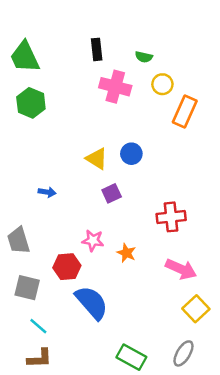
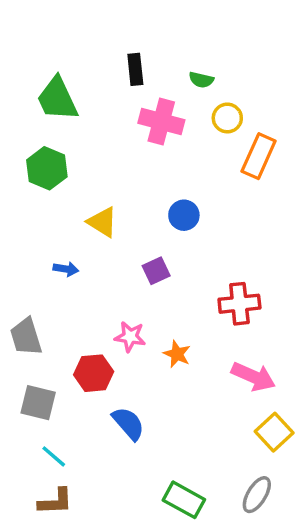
green trapezoid: (25, 57) -> (57, 99), moved
green hexagon: (31, 103) -> (47, 168), moved
yellow triangle: (97, 159) -> (102, 222), moved
blue semicircle: (92, 303) -> (128, 423), size x0.7

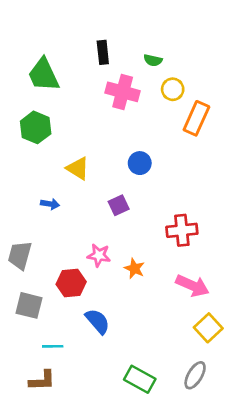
gray trapezoid: (26, 337) -> (20, 255), turned 32
cyan line: (54, 456) -> (53, 346), moved, turned -42

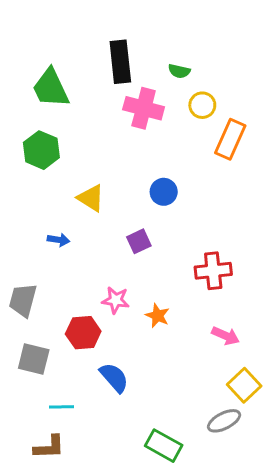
black rectangle: (103, 52) -> (120, 62), size x1.5
pink arrow: (192, 286) -> (226, 336), size x0.7
gray ellipse: (195, 375) -> (224, 421), moved, turned 32

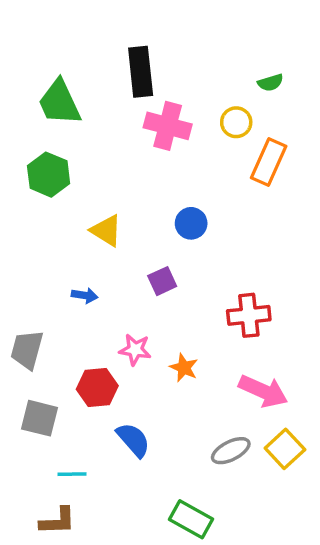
green semicircle: (179, 71) -> (270, 83), moved, turned -30
blue arrow: (58, 240) -> (85, 295), moved
pink arrow: (226, 336) -> (263, 391), size x1.5
gray ellipse: (224, 421) -> (231, 451), moved

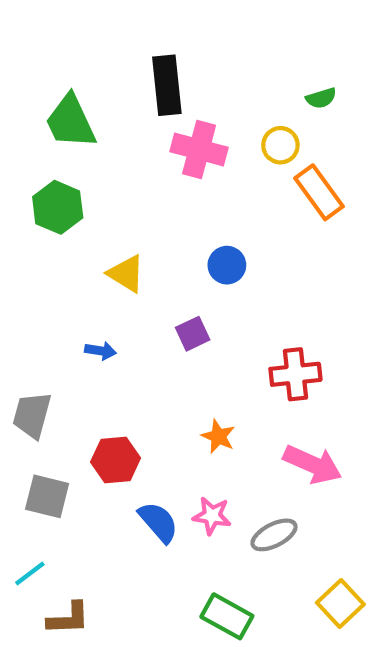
orange rectangle: (269, 162) -> (319, 192), turned -60
pink star: (135, 350) -> (212, 516), moved
yellow square: (285, 449) -> (340, 603), moved
cyan line: (72, 474) -> (30, 573), moved, turned -36

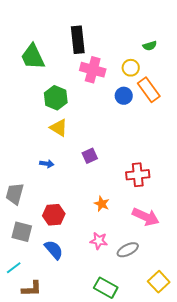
green hexagon: (58, 207) -> (56, 98), moved
blue circle: (227, 265) -> (124, 96), moved
blue semicircle: (158, 522) -> (54, 250), moved

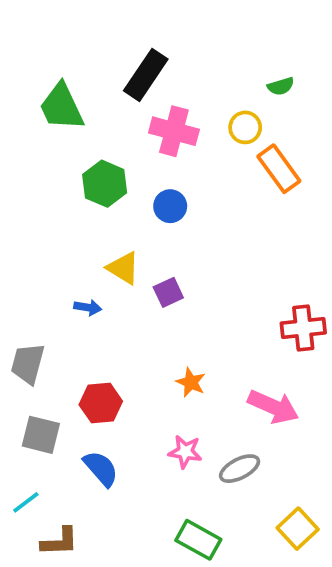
black rectangle: (78, 40) -> (146, 75), turned 40
blue circle: (124, 96) -> (170, 206), moved
yellow triangle: (59, 128) -> (123, 268), moved
red cross: (138, 175) -> (303, 328), moved

